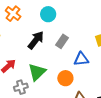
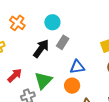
gray rectangle: (62, 41) -> (63, 42), moved
blue triangle: (81, 59) -> (77, 67), moved

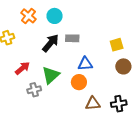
cyan circle: (52, 22) -> (55, 16), moved
gray rectangle: (63, 42) -> (72, 38), turned 56

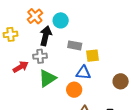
black arrow: (50, 43) -> (46, 36), moved, turned -36
yellow square: (117, 45) -> (92, 56), moved
gray cross: (34, 90) -> (40, 56), moved

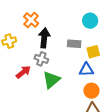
cyan circle: (61, 20) -> (90, 21), moved
gray cross: (40, 56) -> (41, 59), turned 32
orange circle: (74, 90) -> (91, 91), moved

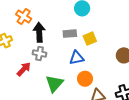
blue triangle: (86, 70) -> (77, 58), moved
green triangle: (51, 80) -> (54, 84), moved
orange circle: (91, 91) -> (85, 79), moved

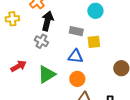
red arrow: (24, 69) -> (19, 66), moved

